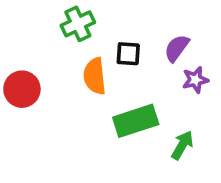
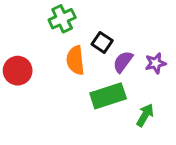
purple semicircle: (177, 48) -> (123, 62), moved
black square: (128, 54) -> (102, 42), turned 30

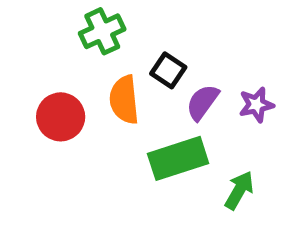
red circle: (18, 71) -> (61, 117), moved

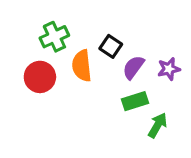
green cross: (102, 31) -> (54, 37), moved
green rectangle: (178, 158) -> (135, 101), moved, size x0.7

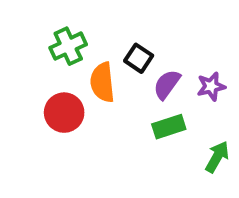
red circle: (40, 77) -> (64, 113), moved
green arrow: (158, 125) -> (217, 157), moved

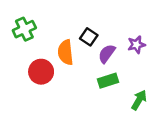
green cross: (68, 46) -> (24, 29), moved
purple star: (211, 86) -> (136, 45), moved

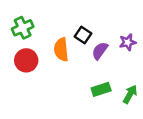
red circle: (41, 72) -> (26, 60), moved
green rectangle: (108, 81) -> (101, 89), moved

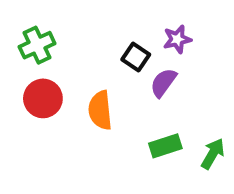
purple star: (128, 42) -> (177, 39), moved
orange semicircle: (61, 50) -> (100, 110), moved

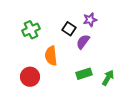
green cross: (37, 45) -> (31, 30), moved
red circle: (43, 98) -> (30, 77), moved

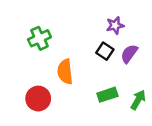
black square: (69, 29) -> (105, 51), moved
purple semicircle: (83, 42) -> (129, 54), moved

